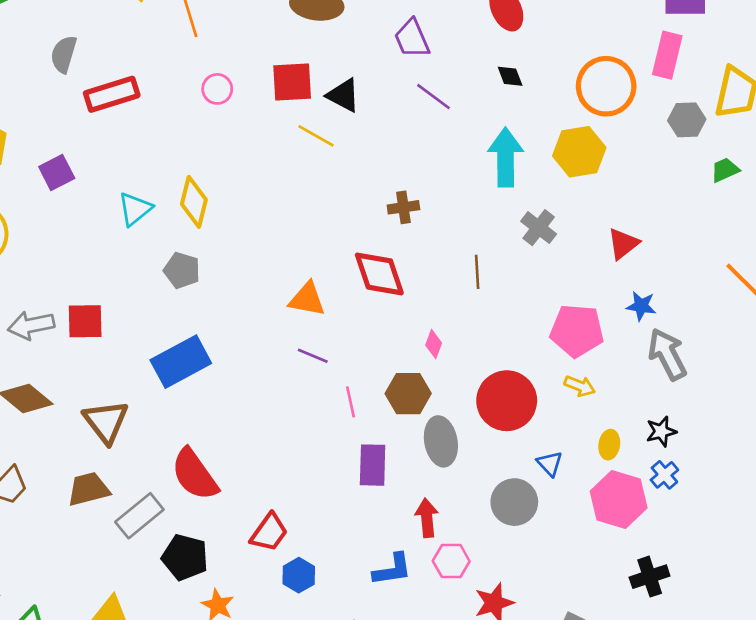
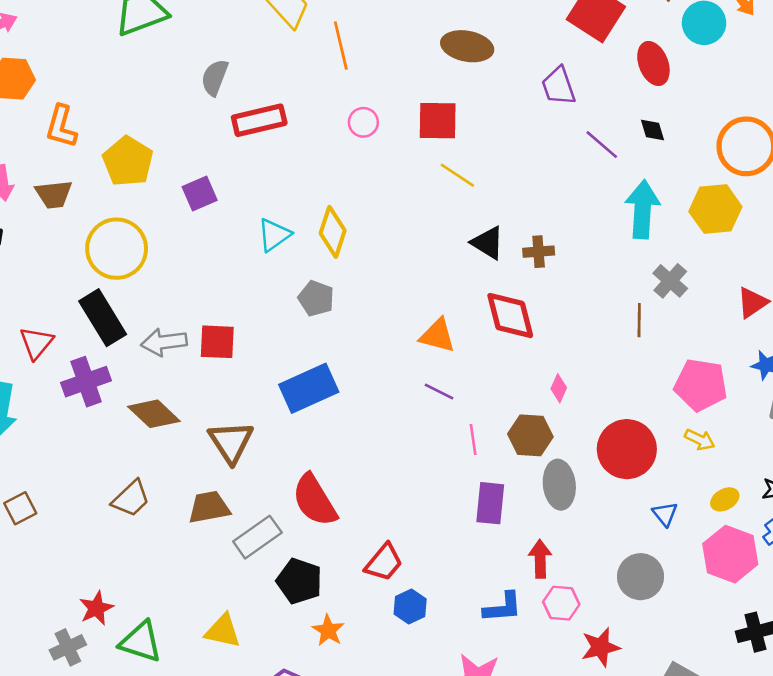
black triangle: (343, 95) -> (488, 243), moved
purple line: (433, 97) -> (602, 145), moved
brown line: (477, 272) -> (639, 320), moved
yellow ellipse: (609, 445) -> (725, 499), turned 48
gray circle: (514, 502) -> (641, 577), moved

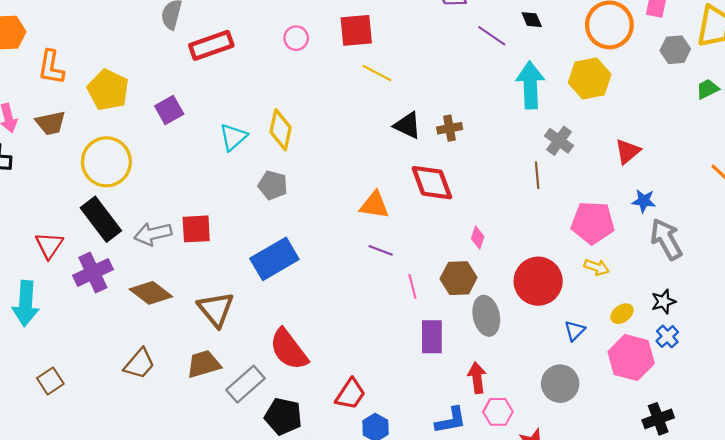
blue triangle: (665, 514) -> (575, 331), turned 30

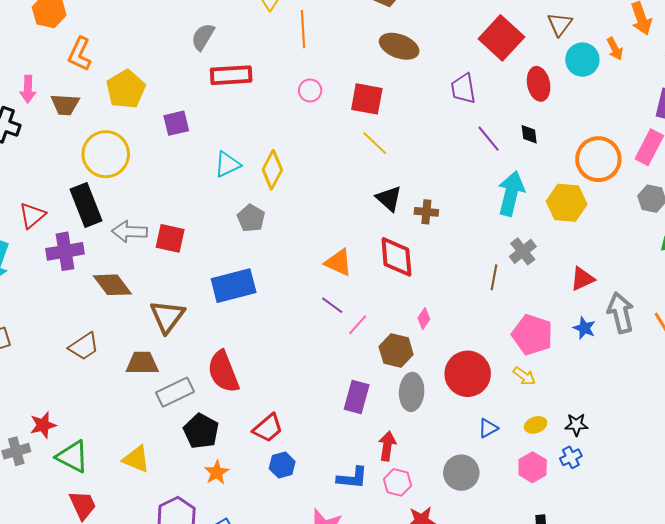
gray arrow: (666, 239) -> (621, 313), moved
pink line: (412, 286) -> (358, 325), moved, turned 40
pink hexagon: (631, 358) -> (533, 467), size x0.7

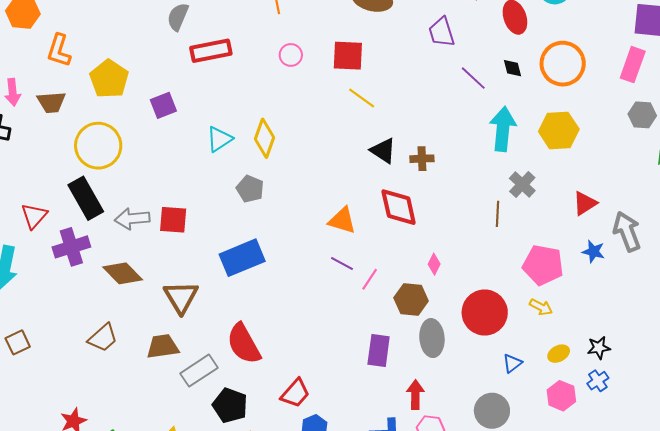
orange circle: (598, 159) -> (563, 64), moved

